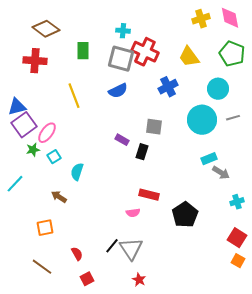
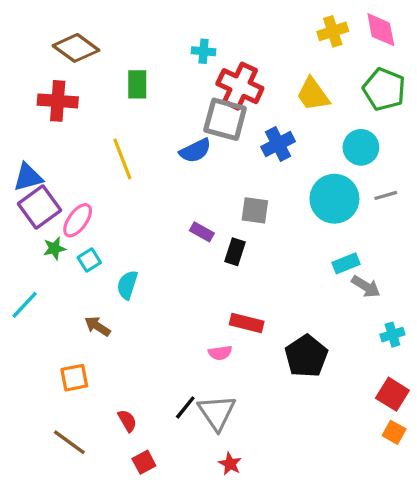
gray square: (121, 59) -> (225, 119), moved

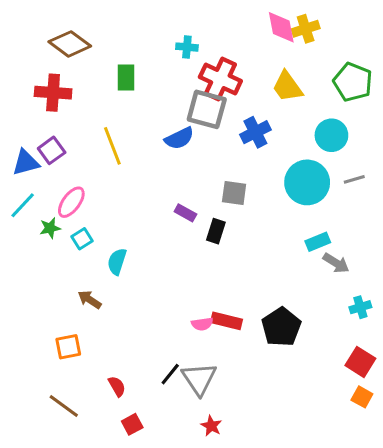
pink diamond: (381, 30) -> (281, 27), moved
purple square: (40, 207) -> (52, 150), moved, size x0.7
cyan line: (25, 305) -> (23, 205), moved
red rectangle: (247, 323) -> (226, 321), moved

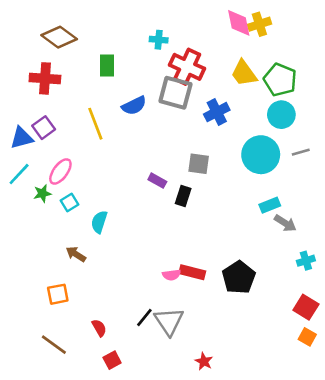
green pentagon: (353, 82) -> (280, 80), moved
blue semicircle: (179, 138) -> (134, 106), moved
red star: (211, 426) -> (204, 361), moved

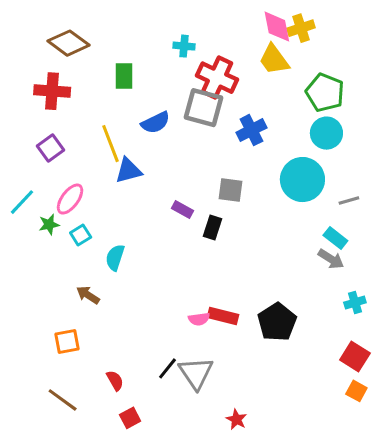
yellow trapezoid: (244, 73) -> (274, 60), moved
blue triangle: (22, 138) -> (129, 171), moved
gray line: (301, 152) -> (349, 201), moved
cyan rectangle: (270, 205) -> (335, 238), moved, turned 60

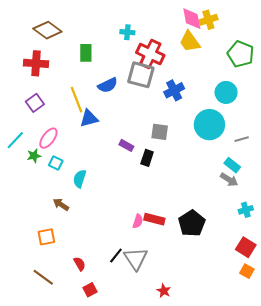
green pentagon: (325, 93) -> (241, 54), moved
cyan square: (81, 235) -> (56, 163), turned -32
pink semicircle: (199, 319) -> (138, 221), turned -64

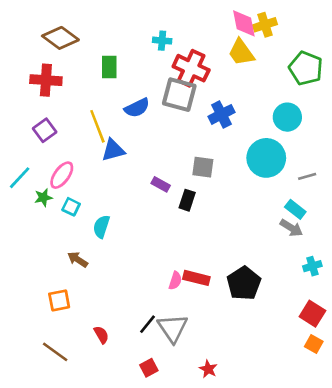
red square: (90, 290) -> (149, 368), moved

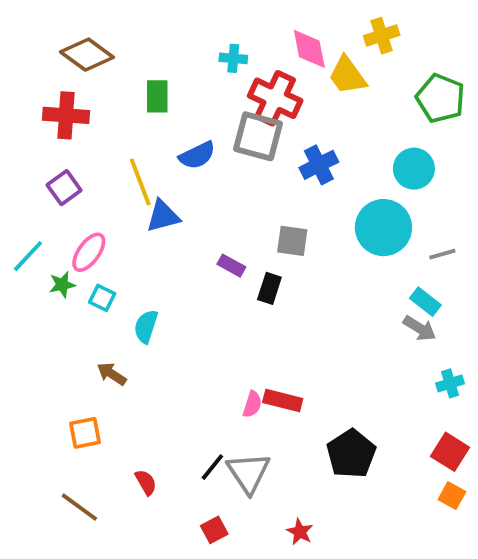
pink diamond: (244, 23) -> (309, 49), moved
black pentagon: (244, 283) -> (351, 454), moved

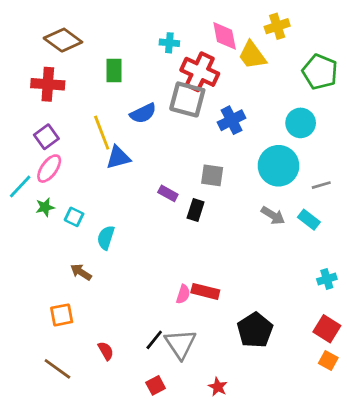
pink ellipse: (89, 252) -> (49, 169), moved
gray arrow: (420, 328) -> (273, 215), moved

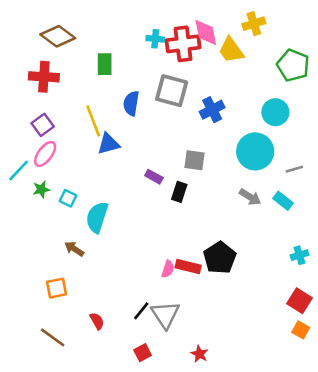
red cross: (200, 72) -> (183, 44), moved, turned -32
blue semicircle: (143, 113) -> (131, 103), turned 125
cyan semicircle: (106, 238) -> (97, 217), size x1.4
black pentagon: (255, 330) -> (220, 258), moved

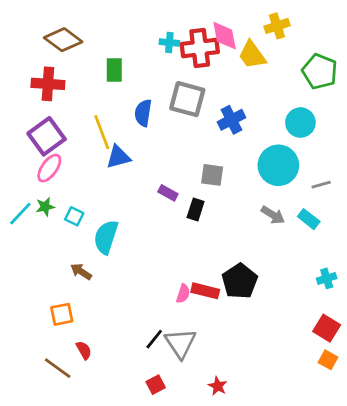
purple square: (43, 125) -> (47, 136), size x1.5
cyan line: (19, 170) -> (20, 214), moved
red semicircle: (97, 321) -> (84, 350), moved

